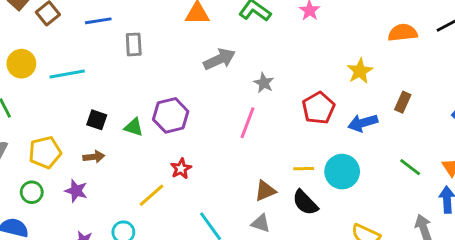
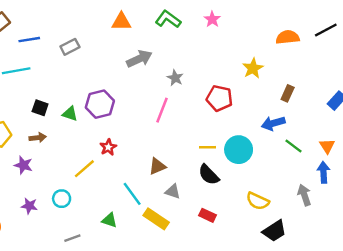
blue line: (98, 21) -> (29, 40), moved
gray rectangle: (134, 44) -> (70, 47), turned 66
red pentagon: (318, 108) -> (219, 98), turned -30
blue arrow: (363, 123) -> (273, 123), moved
brown triangle: (265, 191) -> (157, 166), moved

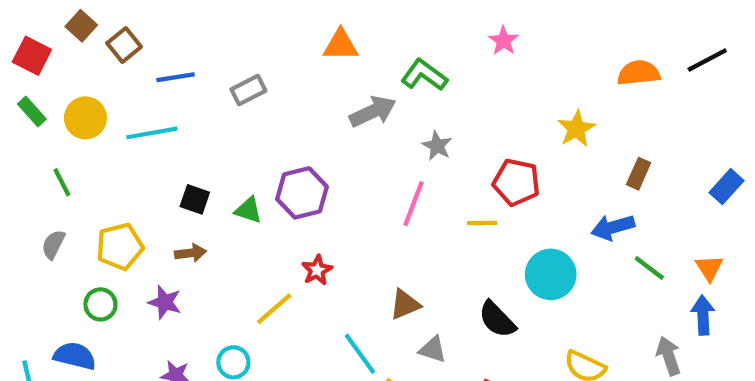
green L-shape: (168, 19) -> (424, 75), moved
yellow line: (207, 147) -> (482, 223), moved

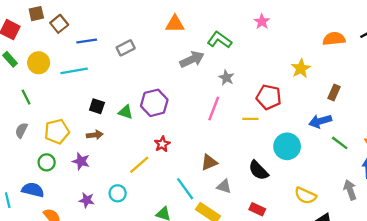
brown square: (81, 26) -> (36, 14), turned 35

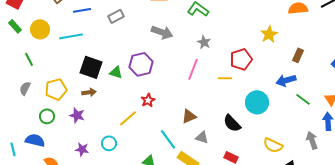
gray arrow: (192, 59) -> (162, 32), moved, turned 45
red pentagon: (269, 97) -> (241, 59), turned -30
black square: (97, 106) -> (91, 67), size x1.6

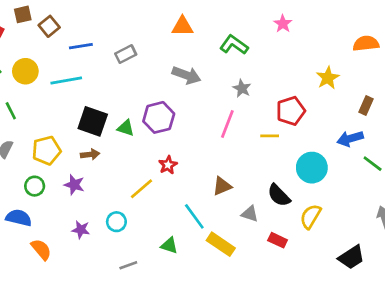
gray triangle: (202, 137) -> (250, 214), moved
yellow semicircle: (273, 145) -> (311, 216), moved, turned 96

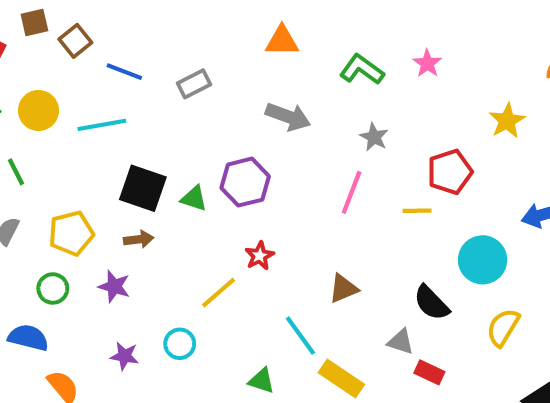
pink star: (283, 24) -> (427, 63), moved
blue line: (81, 46) -> (124, 72), turned 30
gray triangle: (250, 214) -> (401, 342), moved
yellow semicircle: (311, 216) -> (503, 327), moved

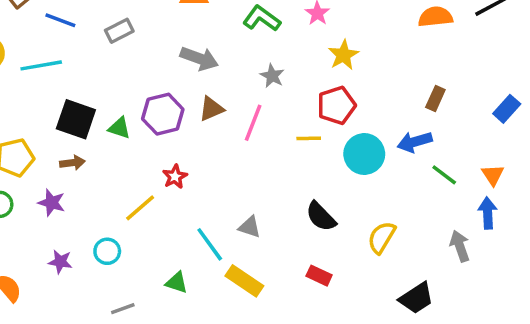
yellow star: (507, 121) -> (343, 55), moved
cyan circle: (483, 260) -> (364, 154), moved
brown triangle: (343, 289) -> (211, 109), moved
gray triangle: (401, 342) -> (250, 227), moved

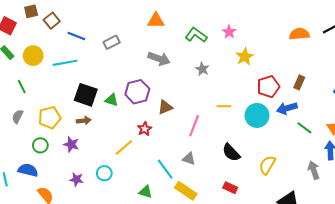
red pentagon: (336, 105) -> (268, 87), moved
brown triangle: (211, 109) -> (165, 107), moved
pink line: (253, 123) -> (194, 126), moved

